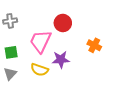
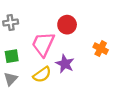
purple star: (61, 60) -> (65, 64), turned 30
yellow semicircle: (40, 70) -> (42, 75), turned -54

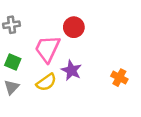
orange cross: (101, 49) -> (119, 78), moved
green square: (12, 56) -> (13, 62), turned 32

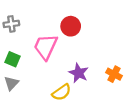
purple star: (71, 70) -> (79, 73), moved
yellow semicircle: (46, 82) -> (62, 92), moved

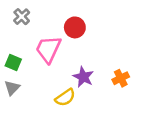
gray cross: (11, 24) -> (22, 17), moved, turned -35
orange cross: (114, 74) -> (121, 78), turned 35

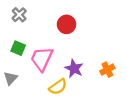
pink trapezoid: (48, 49) -> (42, 59), moved
green square: (13, 62) -> (18, 48), moved

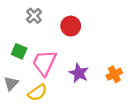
gray cross: (19, 15) -> (34, 16), moved
yellow semicircle: (58, 87) -> (37, 93), moved

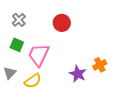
gray cross: (34, 16) -> (19, 20), moved
purple star: (79, 73) -> (78, 74), moved

